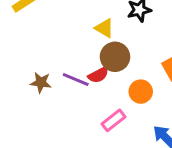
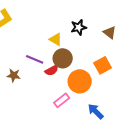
purple line: (76, 79) -> (35, 59), moved
orange circle: (141, 92) -> (80, 81), size x1.5

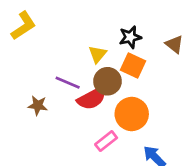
yellow triangle: (56, 39) -> (98, 54), turned 40
orange square: (103, 65) -> (133, 66), moved, turned -36
red semicircle: (52, 70) -> (92, 98), size x1.5

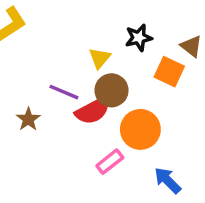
orange square: (133, 66) -> (169, 72), moved
brown star: (38, 105) -> (28, 119), turned 30

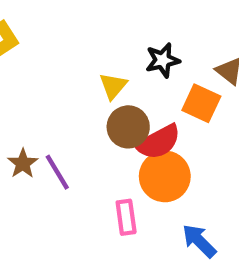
purple line: (64, 92) -> (57, 172), moved, turned 36
red semicircle: (93, 111) -> (158, 142), moved
pink rectangle: (110, 162) -> (126, 217), turned -60

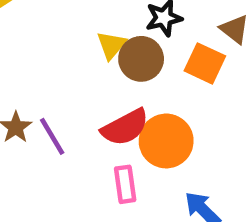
brown circle: (128, 127) -> (141, 59), moved
red semicircle: (158, 142) -> (125, 127), moved

